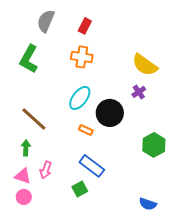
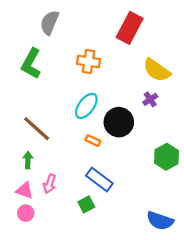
red rectangle: (85, 26) -> (130, 28), moved, size x1.8
blue semicircle: (148, 204) -> (160, 221), size x1.4

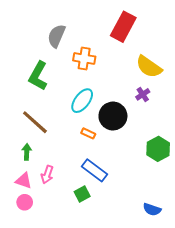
gray semicircle: (50, 22) -> (56, 36), moved
green L-shape: (31, 64) -> (38, 76), moved
blue semicircle: (160, 221) -> (152, 209), size x0.7

